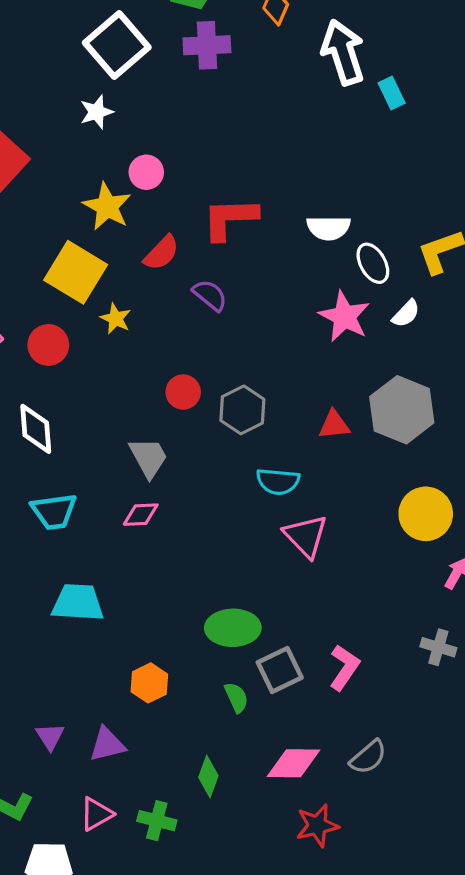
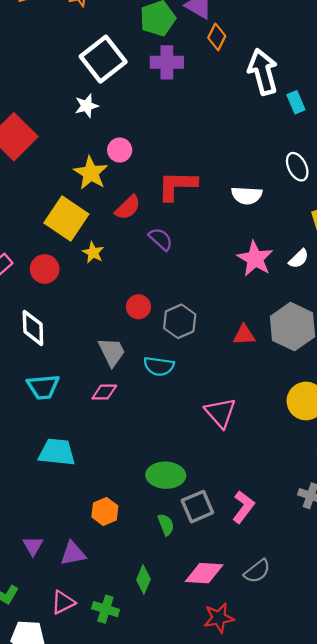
white ellipse: (373, 263) -> (297, 167), moved
cyan semicircle: (278, 481) -> (159, 366), moved

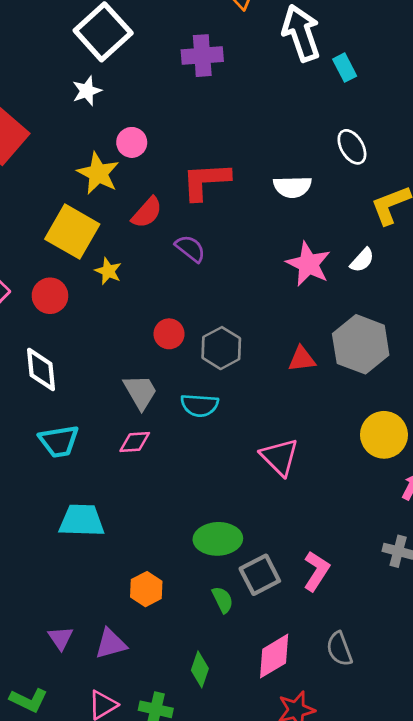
purple cross: (167, 62) -> (202, 56), moved
gray semicircle: (257, 571) -> (339, 649), turned 112
pink diamond: (204, 573) -> (274, 656), turned -30

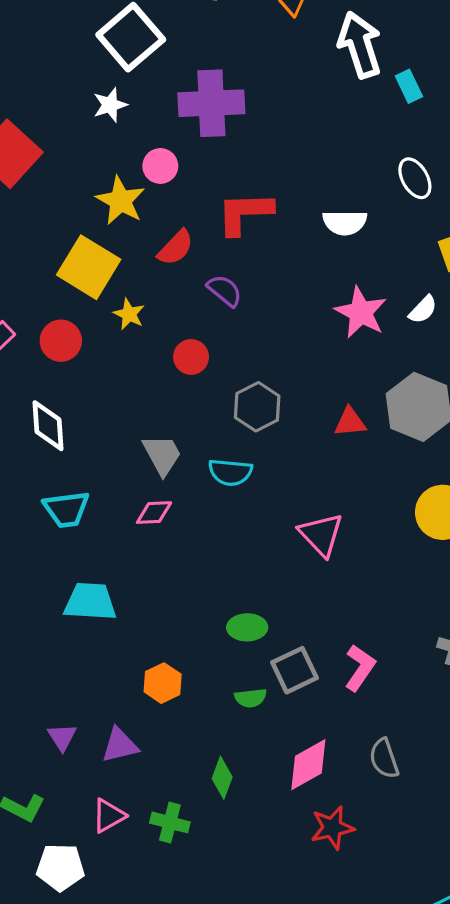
purple cross: (202, 56) -> (211, 103), moved, size x1.4
red circle: (169, 334) -> (191, 357), moved
green ellipse: (218, 539) -> (247, 627), size x0.7
green semicircle: (223, 600) -> (251, 698), turned 108

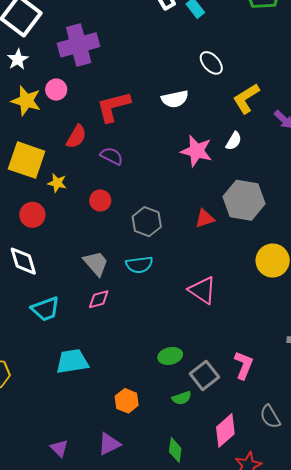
yellow star: (121, 201) -> (26, 101), moved
red circle: (61, 341) -> (32, 215), moved
purple triangle: (62, 737) -> (59, 448), moved

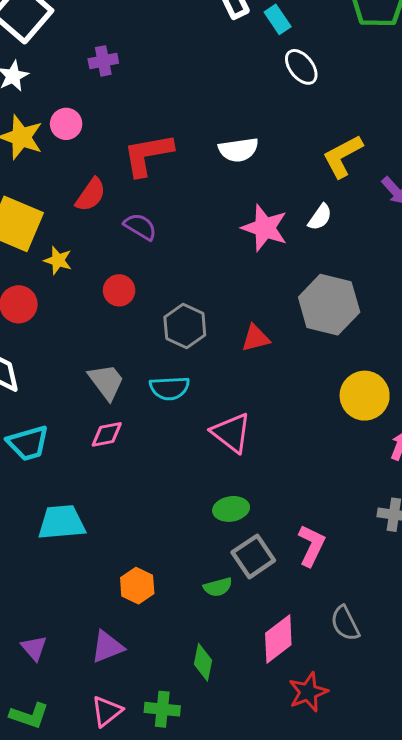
purple cross: (79, 45) -> (103, 61), size x0.5
white ellipse: (211, 63) -> (301, 67), moved
red triangle: (205, 218) -> (256, 338), moved
pink triangle: (202, 290) -> (231, 433), moved
green ellipse: (170, 356) -> (231, 509), moved

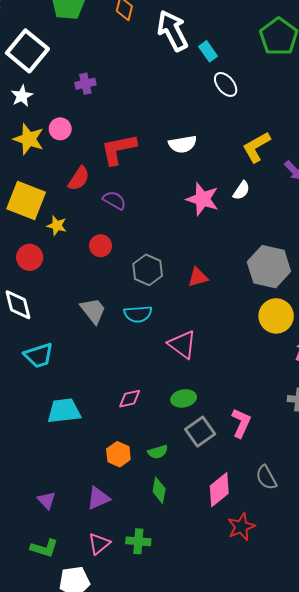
gray hexagon: (329, 305) -> (269, 267), moved
pink diamond: (107, 434) -> (130, 399), moved
green semicircle: (218, 587) -> (158, 452), moved
green diamond: (203, 662) -> (159, 490), moved

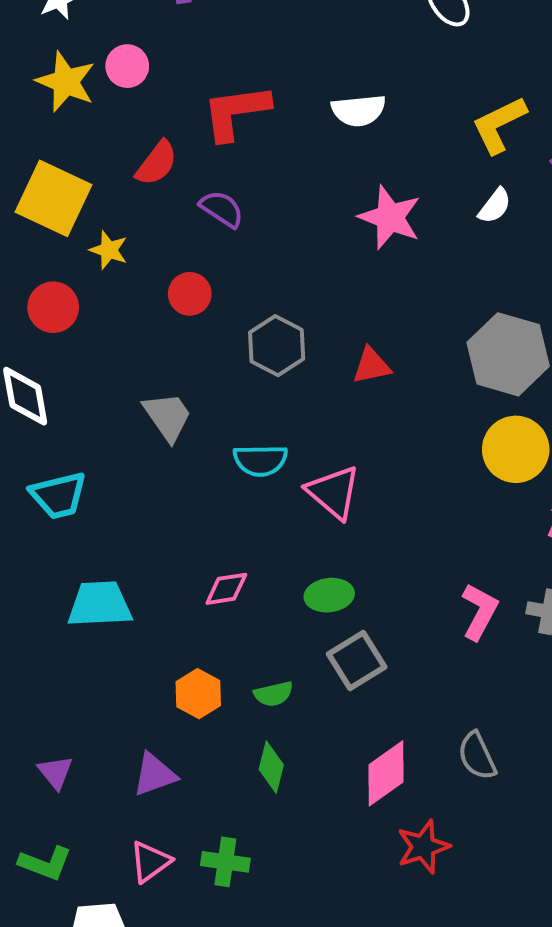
white semicircle: (241, 190) -> (495, 206), moved
cyan semicircle: (138, 314) -> (260, 460), moved
pink L-shape: (241, 423) -> (480, 611), moved

